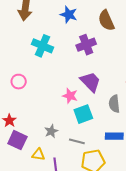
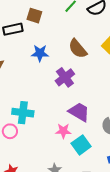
cyan cross: (42, 46) -> (23, 113), moved

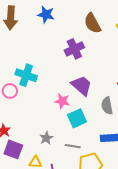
blue star: (40, 53) -> (46, 15), moved

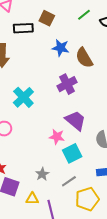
blue star: (46, 15) -> (61, 48), moved
cyan cross: (26, 75) -> (23, 97), moved, turned 30
gray line: (73, 146) -> (69, 181), turned -42

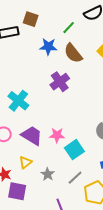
green line: (84, 15) -> (69, 28), moved
purple trapezoid: (76, 120) -> (32, 136), moved
yellow triangle: (32, 199) -> (25, 162), moved, turned -32

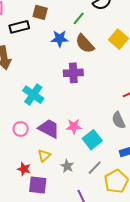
purple cross: (60, 82) -> (73, 73), turned 36

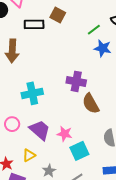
blue star: (60, 39) -> (103, 48), moved
brown semicircle: (85, 44) -> (91, 104), moved
cyan cross: (33, 95) -> (32, 93), turned 30

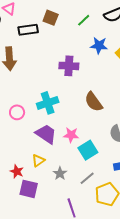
green line: (94, 30) -> (84, 20), moved
purple cross: (76, 81) -> (69, 66), moved
cyan cross: (32, 93) -> (48, 103), moved
pink circle: (12, 124) -> (17, 112), moved

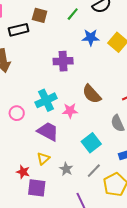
pink star: (71, 135) -> (70, 111), moved

